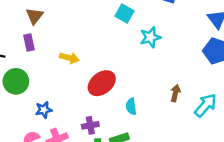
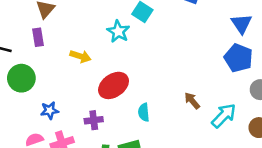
cyan star: (150, 37) -> (118, 31), moved, turned -30
brown arrow: (175, 93) -> (192, 101), turned -56
purple cross: (90, 125) -> (94, 120), moved

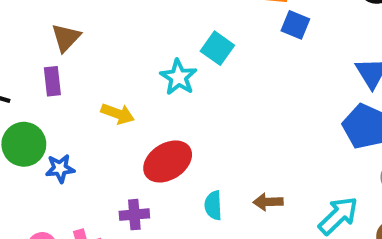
brown arrow: (192, 101) -> (268, 202), moved, turned -54
blue star: (50, 110) -> (60, 168), moved

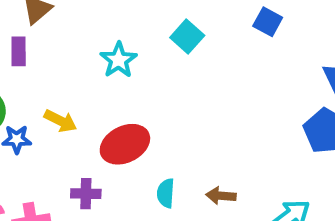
cyan star: (178, 77) -> (119, 60), moved
yellow arrow: (118, 114) -> (60, 121), moved

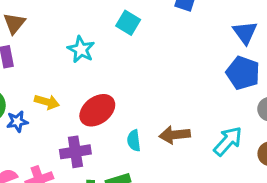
purple cross: (86, 194) -> (75, 152), size x1.4
brown arrow: (221, 196) -> (175, 135), size x1.4

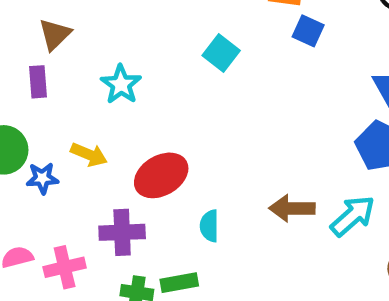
cyan star: (81, 49) -> (121, 84), moved
brown arrow: (175, 135) -> (292, 208), moved
cyan arrow: (228, 141) -> (353, 216), moved

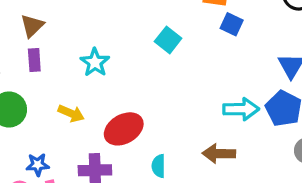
brown triangle: (55, 34) -> (32, 26), moved
blue star: (42, 178) -> (38, 165), moved
cyan arrow: (353, 216) -> (241, 109), moved, turned 40

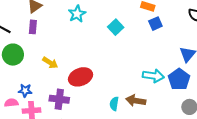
blue square: (232, 24) -> (155, 24), turned 32
cyan star: (95, 62) -> (77, 14), moved
cyan semicircle: (159, 166) -> (114, 104), moved

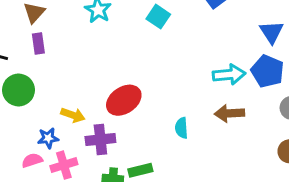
yellow arrow: (50, 63) -> (73, 115), moved
brown arrow: (136, 101) -> (229, 113), moved

